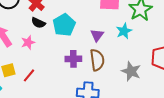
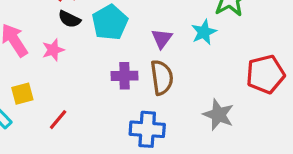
gray star: (131, 71) -> (218, 115), moved
red line: (29, 75) -> (58, 120), moved

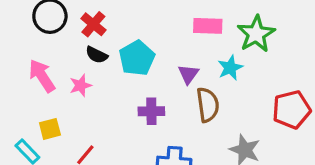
brown semicircle: (162, 77) -> (208, 105), moved

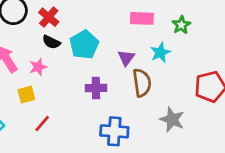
green star: (256, 34) -> (181, 25), size x0.6
yellow square: (50, 129) -> (26, 95), moved

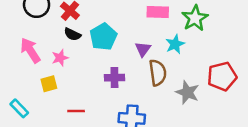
green star: (181, 25) -> (195, 18), size x1.5
gray star: (172, 120) -> (187, 92), moved
red line: (42, 123) -> (76, 111), moved, turned 49

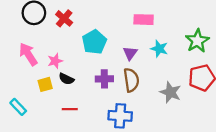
green star: (195, 18) -> (197, 41), moved
black semicircle: (72, 34) -> (66, 79), moved
cyan star: (175, 44) -> (159, 49), turned -30
brown semicircle: (158, 73) -> (131, 80), moved

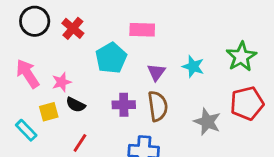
pink rectangle: (144, 20) -> (142, 30), moved
cyan rectangle: (18, 107) -> (26, 130), moved
red line: (70, 109) -> (80, 143), turned -56

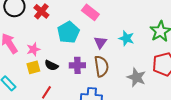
pink rectangle: (142, 30) -> (90, 12), turned 36
black semicircle: (76, 105) -> (51, 65), moved
yellow square: (49, 112) -> (33, 67), moved

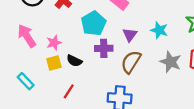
purple cross: (77, 65) -> (104, 48), moved
brown semicircle: (101, 66) -> (131, 62), turned -140
gray star: (136, 77) -> (171, 62), moved

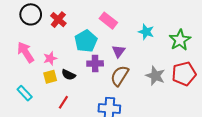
cyan star: (159, 30) -> (146, 32), moved

